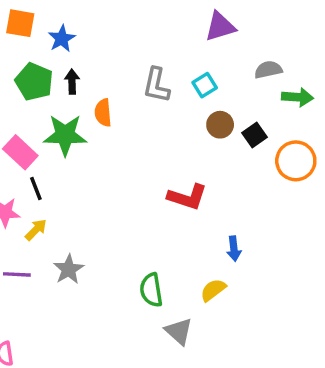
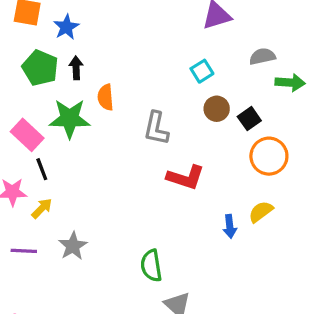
gray L-shape: (156, 85) -> (156, 128), moved
orange circle: (296, 161) -> (269, 156), moved
yellow semicircle: (213, 290) -> (261, 212), moved

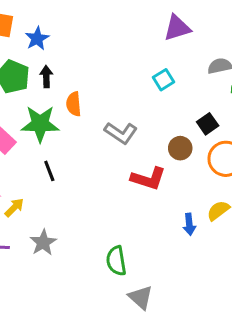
brown circle: (217, 109) -> (180, 148), moved
gray L-shape: (156, 128) -> (121, 133), turned -68
black line: (42, 169) -> (49, 171), moved

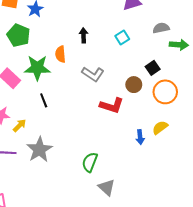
black arrow: (46, 77) -> (83, 35), moved
gray star: (43, 243) -> (39, 150), size x1.4
green semicircle: (116, 261) -> (90, 162), turned 30

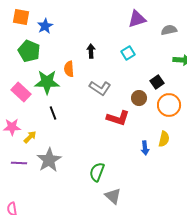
gray semicircle: (161, 28) -> (169, 30), moved
yellow semicircle: (160, 128) -> (164, 139), turned 140

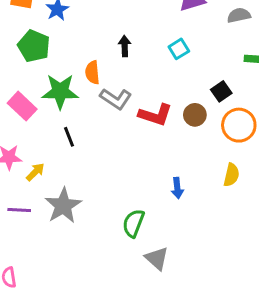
gray L-shape: (100, 88) -> (116, 99), moved
red L-shape: (118, 118) -> (155, 115), moved
blue arrow: (145, 148) -> (177, 188), moved

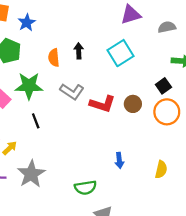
cyan square: (179, 49) -> (120, 53), size x1.6
orange semicircle: (92, 72) -> (54, 58), moved
black square: (221, 91) -> (163, 86), moved
yellow semicircle: (231, 175) -> (161, 169), moved
green semicircle: (133, 223) -> (85, 188), turned -120

